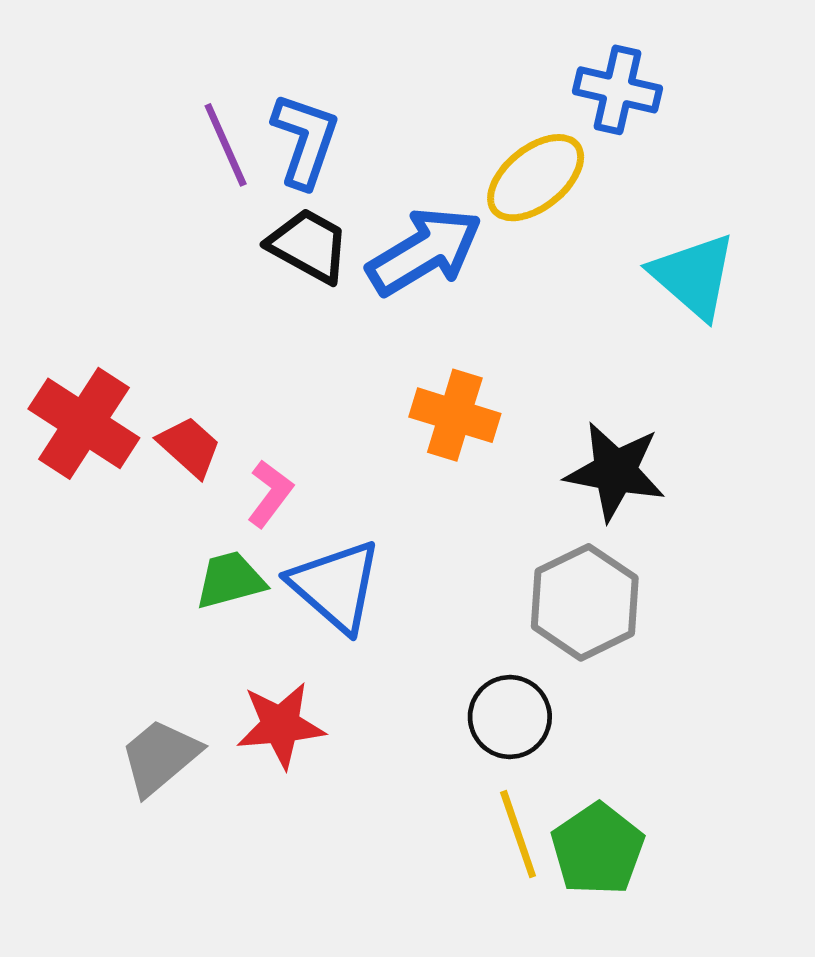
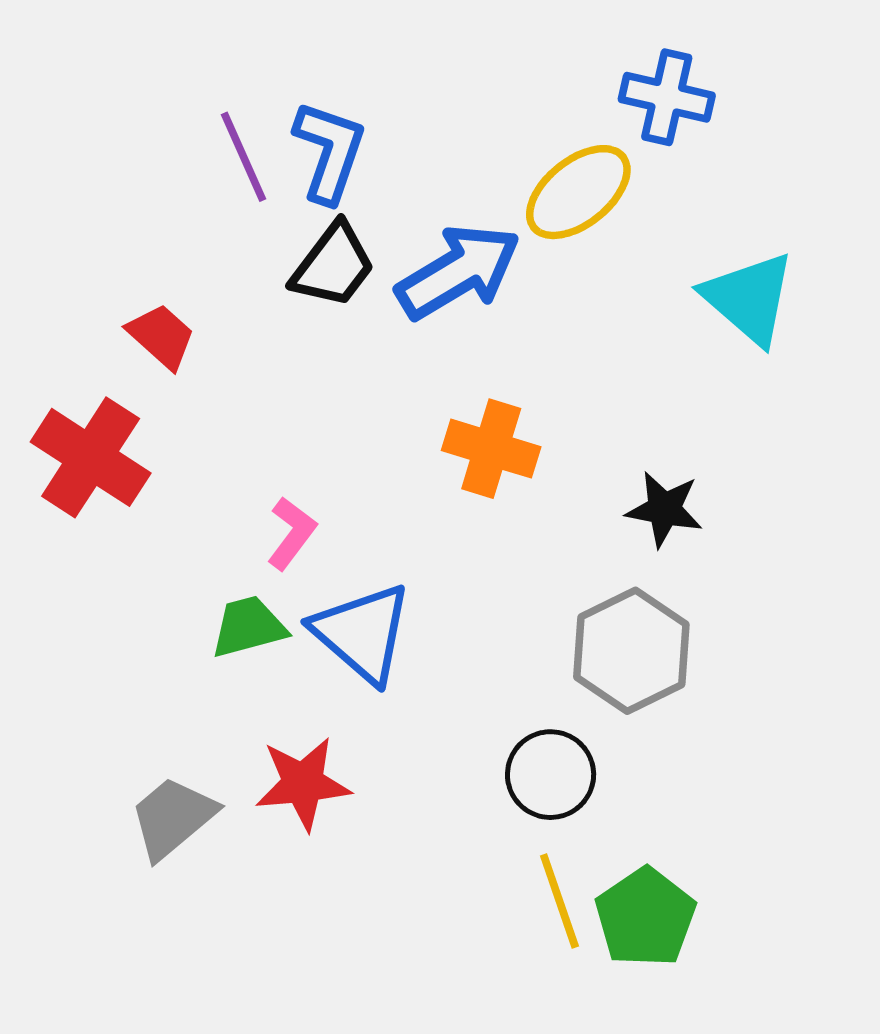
black trapezoid: (309, 245) -> (333, 265), turned 98
red trapezoid: (189, 447) -> (161, 336), moved
black star: (615, 471) -> (664, 509), size x0.7

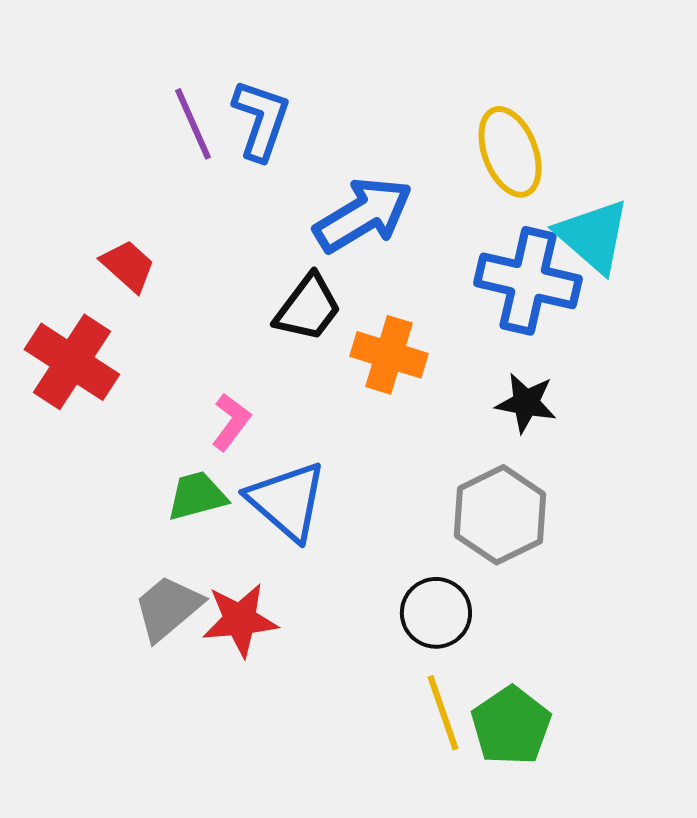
blue cross: (667, 97) -> (528, 281), moved, size x1.4
yellow ellipse: (578, 192) -> (510, 152), moved, turned -72
black trapezoid: (333, 265) -> (308, 308), moved
gray trapezoid: (173, 818) -> (168, 608), moved

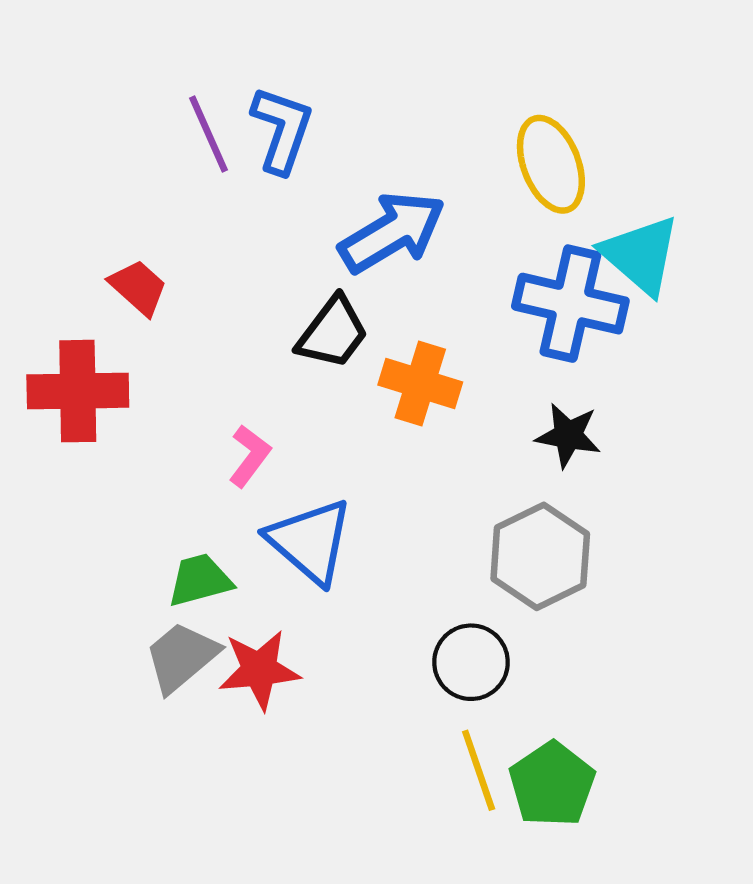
red cross: (72, 362) -> (78, 391), turned -34
green trapezoid: (197, 496) -> (200, 580), moved

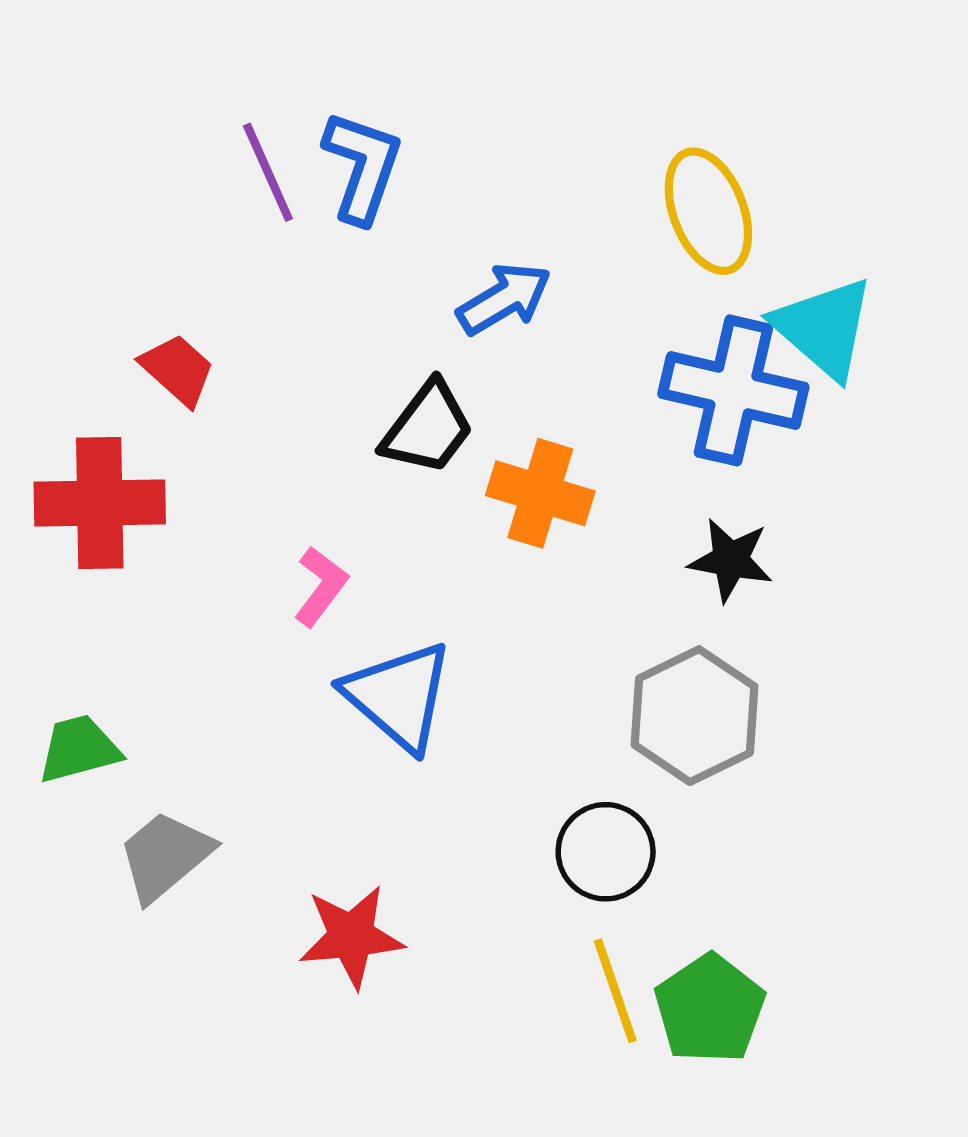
blue arrow: (392, 232) -> (504, 299), size x0.7
green trapezoid: (200, 580) -> (79, 749), moved
gray trapezoid: (181, 657) -> (165, 856), moved
red star: (259, 670) -> (351, 937), moved

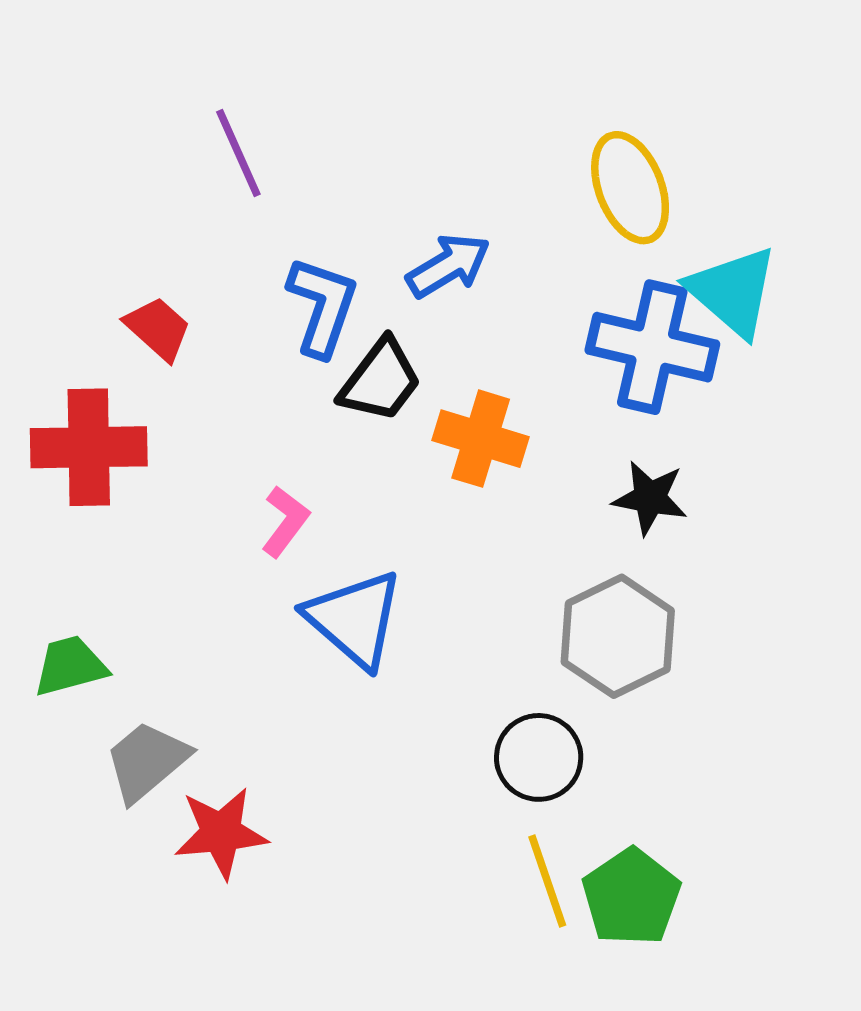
blue L-shape: (362, 167) -> (322, 306), moved
red star: (351, 937) -> (221, 833), moved

